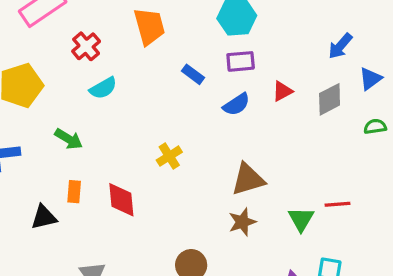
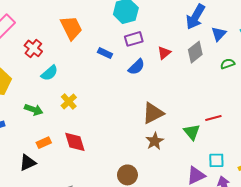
blue arrow: (340, 46) -> (195, 17), size x1.4
yellow cross: (169, 156) -> (69, 102), moved
orange rectangle: (74, 192) -> (44, 143), turned 72

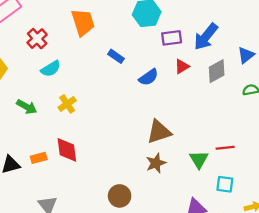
blue arrow: (195, 17) -> (206, 37), moved
purple rectangle: (134, 39) -> (172, 38), moved
orange rectangle: (44, 143) -> (39, 158), moved
cyan square: (216, 160) -> (225, 184), moved

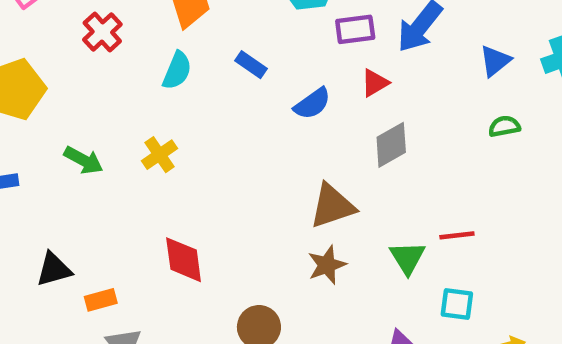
cyan semicircle: (51, 69) -> (177, 71), moved, turned -36
gray diamond: (217, 71) -> (391, 145), moved
red diamond: (67, 150) -> (184, 260), moved
orange rectangle: (39, 158) -> (101, 300), moved

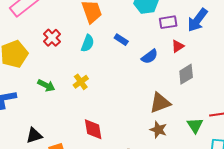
red cross: (102, 32) -> (52, 38), moved
brown star: (327, 265) -> (158, 130), turned -30

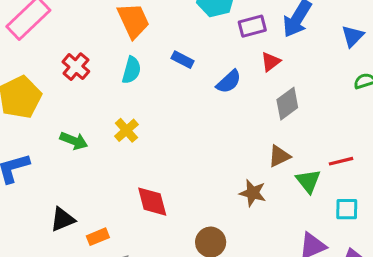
brown triangle: (160, 103) -> (279, 156), moved, size x0.7

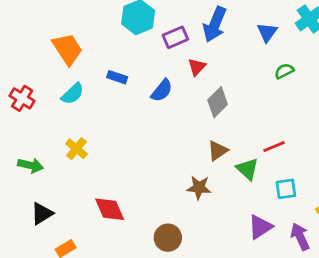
cyan semicircle: (131, 70) -> (73, 94), turned 40
black triangle: (62, 219) -> (42, 214), moved

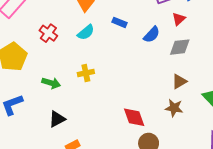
gray diamond: (218, 102) -> (180, 47), moved, turned 35
yellow cross: (76, 149) -> (86, 73), turned 35
brown triangle: (218, 151) -> (179, 81), moved
red diamond: (110, 209) -> (134, 117), moved

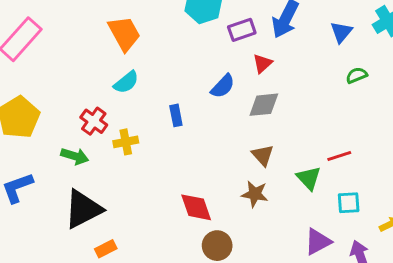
blue rectangle: (119, 22) -> (176, 115), moved, turned 56
red cross: (48, 33) -> (94, 121), moved
brown triangle: (179, 81) -> (263, 155), turned -42
black triangle: (57, 119) -> (83, 209), size x1.6

